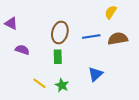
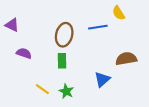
yellow semicircle: (111, 12) -> (119, 13), turned -64
blue line: (91, 37) -> (98, 27), moved
brown semicircle: (118, 39) -> (126, 59), moved

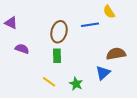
blue triangle: (102, 79) -> (103, 73), moved
yellow line: (42, 89) -> (49, 82), moved
green star: (66, 91) -> (76, 84), moved

